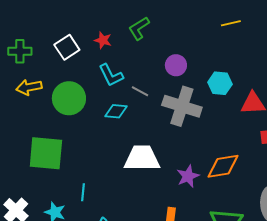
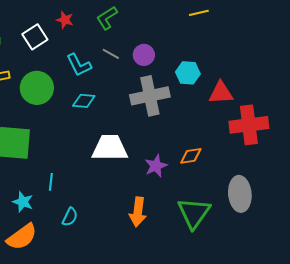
red star: (103, 40) -> (65, 20), moved
gray line: (140, 91) -> (111, 54), moved
gray cross: (182, 106) -> (150, 96), turned -30
orange diamond: (223, 166) -> (191, 156), size x0.7

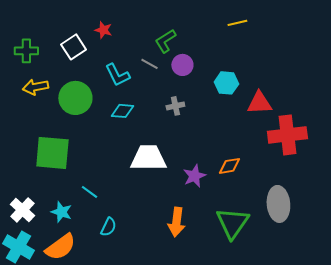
green L-shape: (107, 18) -> (165, 41), moved
gray cross: (150, 96) -> (175, 106), moved, size x0.5
cyan line: (51, 182) -> (89, 192), turned -60

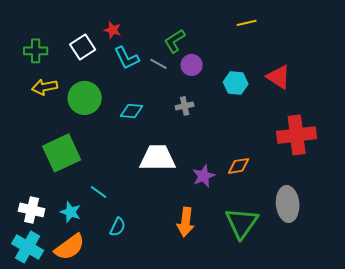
cyan L-shape: (117, 75) -> (127, 58), moved
red triangle: (259, 103) -> (279, 77), moved, turned 36
green square: (52, 153) -> (62, 153), turned -30
white cross: (22, 210) -> (32, 210), turned -30

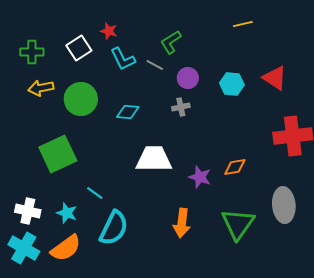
purple circle: (192, 65) -> (188, 78), moved
purple star: (204, 176) -> (200, 177), turned -30
cyan semicircle: (118, 227) -> (114, 228), size x1.8

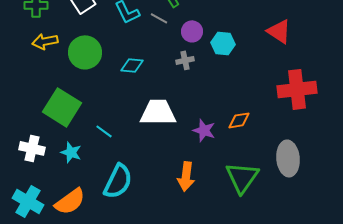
cyan hexagon: (232, 84) -> (223, 43), moved
green square: (58, 154) -> (62, 107), turned -33
cyan line: (95, 193) -> (104, 131), moved
white cross: (28, 211) -> (32, 148), moved
cyan star: (67, 213) -> (71, 152), moved

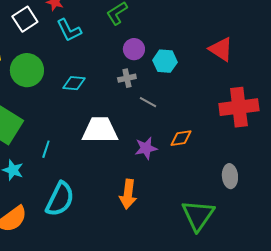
gray line: (159, 18) -> (148, 102), moved
purple star: (204, 130) -> (146, 148), turned -30
cyan line: (104, 131) -> (46, 149), turned 72
gray ellipse: (288, 158) -> (230, 176), size x0.7
green triangle: (242, 177) -> (198, 215), moved

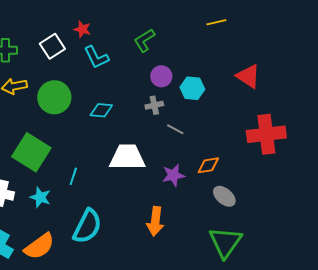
gray ellipse: (230, 176) -> (224, 196), moved, turned -45

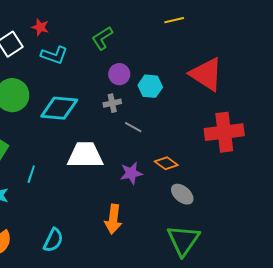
cyan L-shape: (96, 57) -> (54, 55), turned -44
red triangle: (248, 76) -> (206, 74), size x1.4
cyan diamond: (101, 110) -> (59, 108), size x1.6
orange diamond: (208, 165) -> (166, 163), turned 45
cyan semicircle: (87, 226) -> (53, 240), moved, size x0.7

